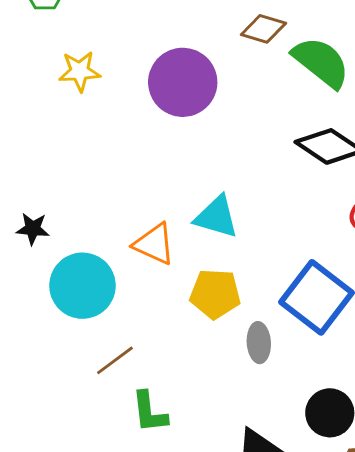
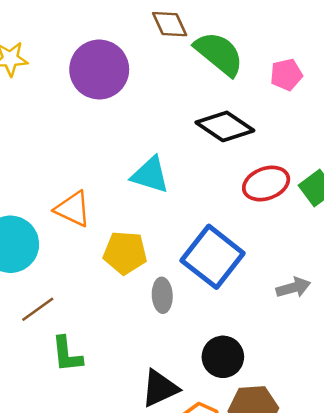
brown diamond: (263, 29) -> (170, 24), turned 48
cyan triangle: (216, 217) -> (150, 175), moved

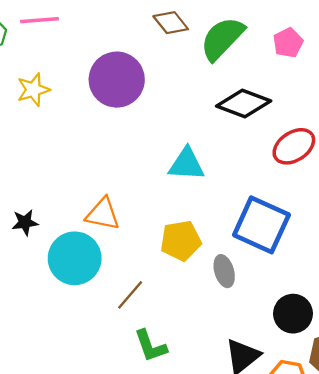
green semicircle: (219, 54) -> (222, 39), turned -72
orange triangle: (73, 209) -> (103, 214), moved
brown line: (38, 309) -> (130, 295), moved

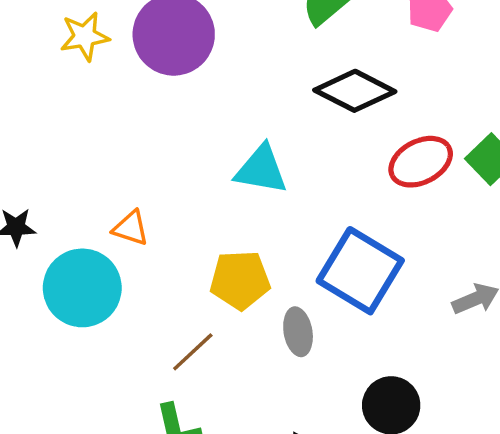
yellow star: (33, 90) -> (85, 36), moved
orange triangle: (103, 214) -> (131, 228), size x0.7
brown line: (130, 295) -> (193, 352), moved

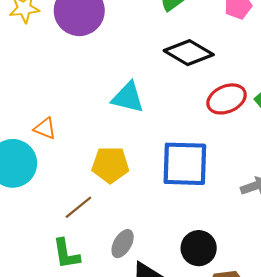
blue square: (360, 271) -> (185, 164), turned -33
gray ellipse: (298, 332) -> (123, 244), moved, turned 36

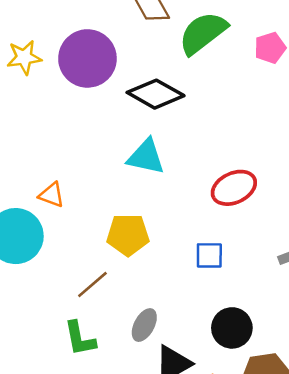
black diamond: (189, 53) -> (156, 94), moved
red ellipse: (227, 99) -> (234, 188), moved
blue square: (185, 164) -> (209, 255), moved, size x0.5

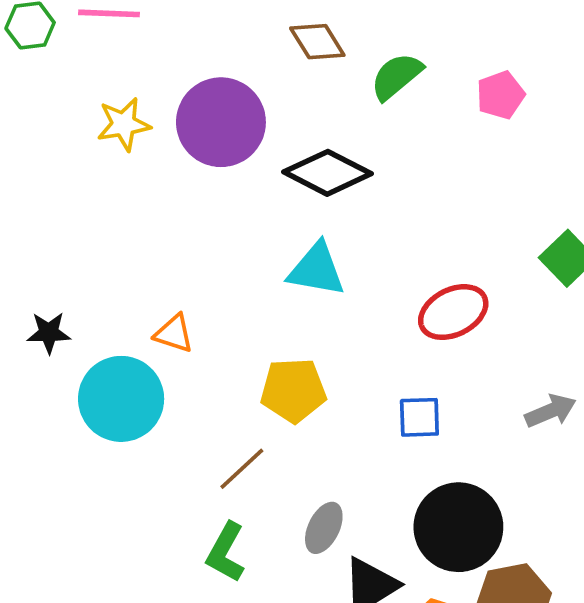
green semicircle: (203, 33) -> (396, 76), size x0.7
black circle: (232, 328) -> (458, 527), size x1.4
green L-shape: (80, 338) -> (226, 552), turned 42

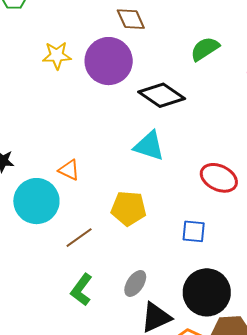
brown diamond: (317, 42) -> (131, 19), moved
red ellipse: (453, 312) -> (219, 178), turned 45
brown line: (242, 469) -> (79, 238), moved

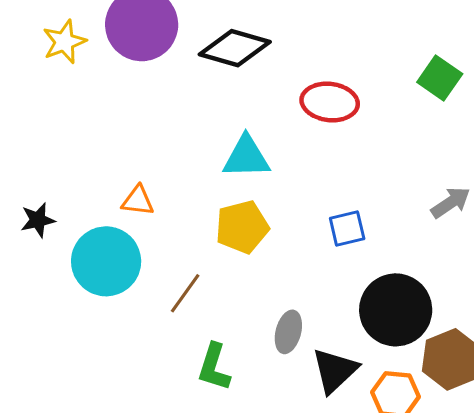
cyan triangle: (149, 146) -> (246, 157), moved
red ellipse: (219, 178) -> (330, 102), moved

